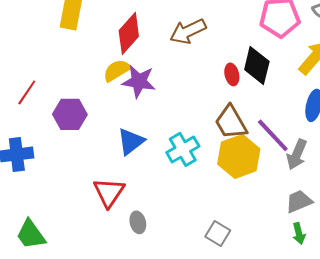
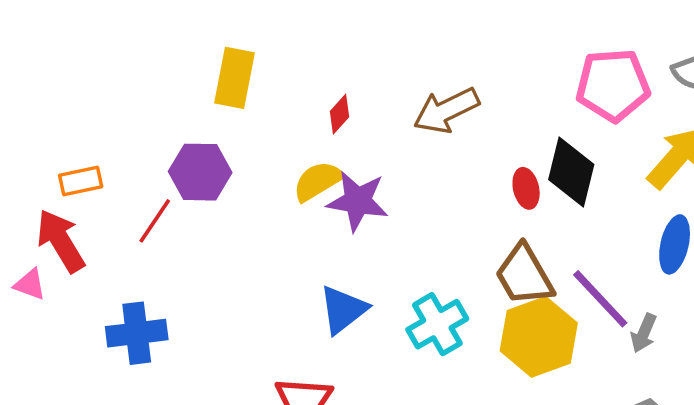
red diamond: (129, 33) -> (340, 114), size x0.5
purple hexagon: (70, 114) -> (200, 172), moved
gray arrow: (297, 154) -> (644, 333), size x0.7

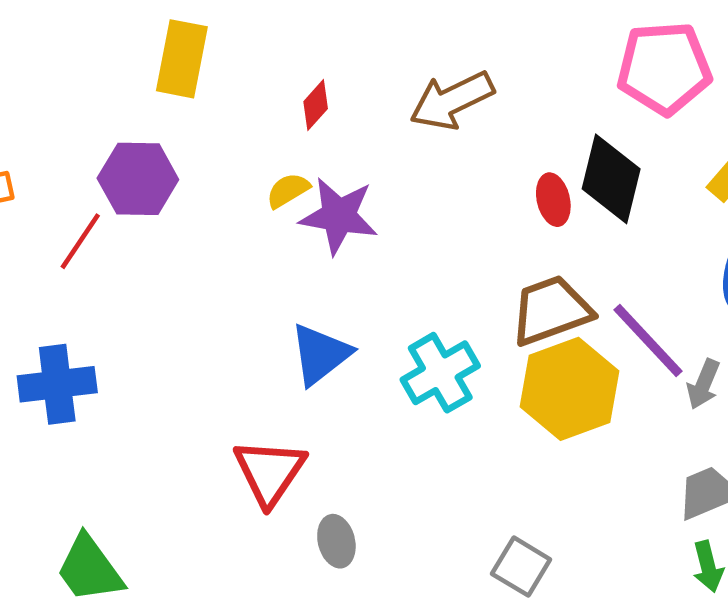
yellow semicircle: (318, 181) -> (288, 190), size x0.7
brown trapezoid: (524, 275) -> (551, 310), turned 100

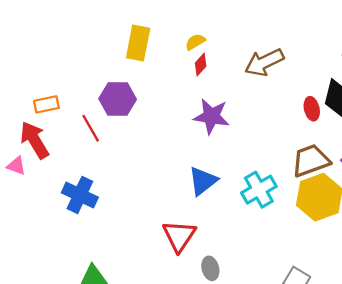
yellow semicircle: (288, 190) -> (195, 42), moved
red line: (80, 241) -> (91, 128), turned -64
blue cross: (57, 384) -> (80, 195), turned 32

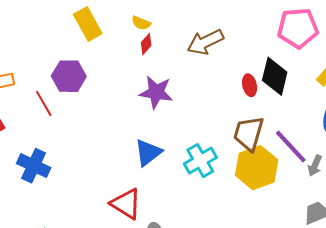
yellow semicircle: (195, 42) -> (141, 23), turned -126
yellow rectangle: (138, 43) -> (88, 24), turned -40
brown trapezoid: (311, 160) -> (249, 133), turned -54
red triangle: (179, 236) -> (126, 204), turned -32

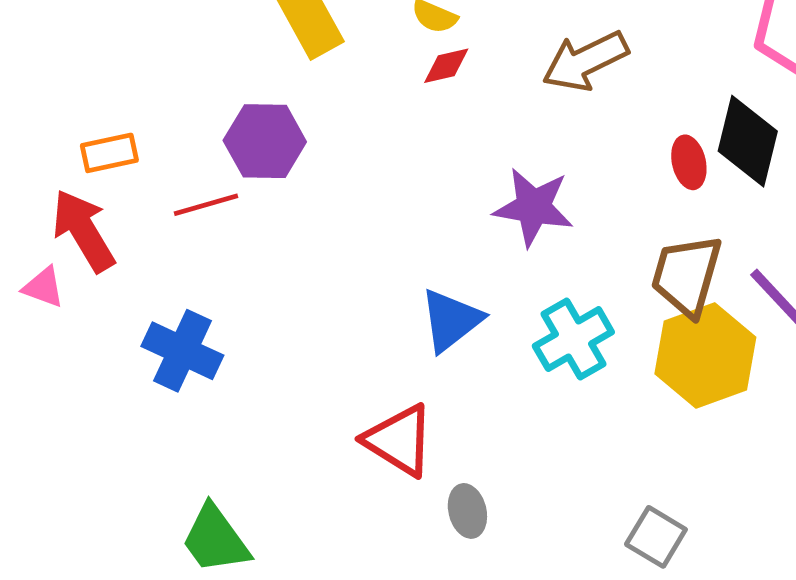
red diamond: (146, 44) -> (446, 66), turned 35
purple star: (156, 92) -> (533, 207), moved
red line: (44, 103) -> (206, 205), turned -76

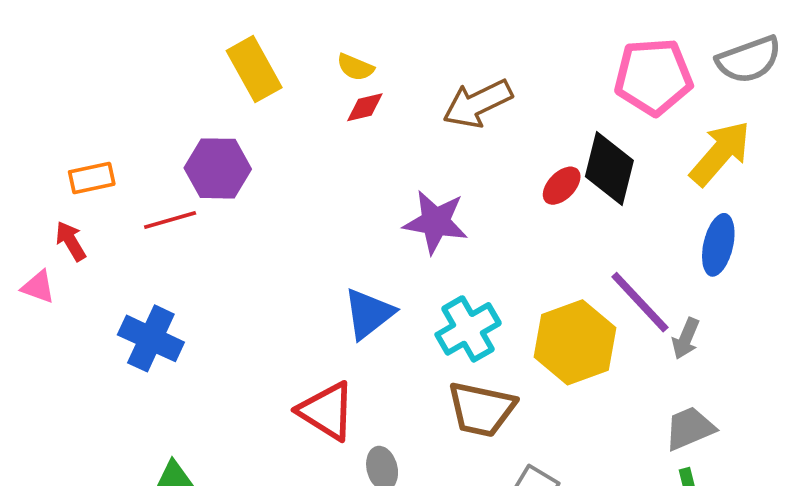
red ellipse: (689, 162) -> (562, 186), turned 57
red arrow: (83, 231) -> (71, 241), size x0.6
brown trapezoid: (687, 275) -> (481, 409), moved, turned -94

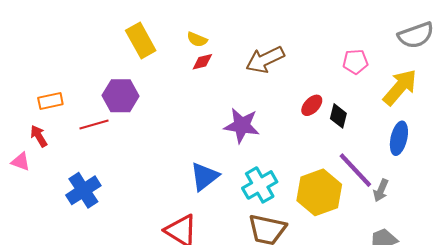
pink pentagon: (653, 77) -> (355, 62), moved, size x0.6
black diamond: (609, 168) -> (338, 116), moved, size x0.6
blue cross: (151, 338) -> (83, 190), turned 32

